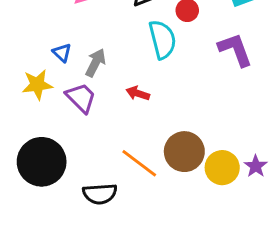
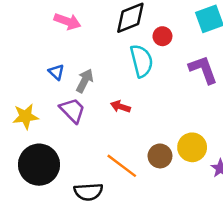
yellow star: (37, 85) -> (25, 116), moved
brown circle: (184, 152) -> (160, 156), size x0.7
yellow circle: (222, 168) -> (192, 147), moved

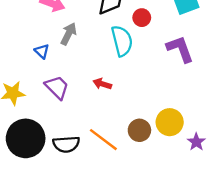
gray arrow: (85, 81) -> (69, 34), moved
black semicircle: (88, 192) -> (66, 144), moved

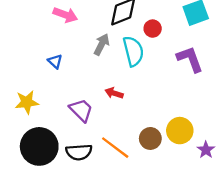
gray arrow: (69, 34) -> (102, 44), moved
purple trapezoid: (57, 87) -> (81, 110), moved

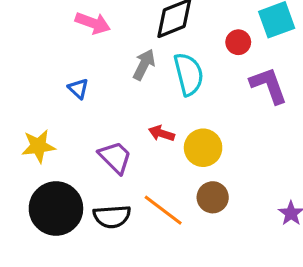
red circle: (153, 29) -> (238, 42), moved
yellow circle: (180, 131) -> (203, 148), moved

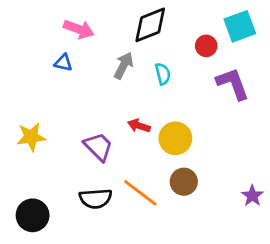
cyan semicircle: (189, 74) -> (163, 74), size x0.6
blue triangle: (78, 89) -> (63, 63), moved, turned -30
black circle: (56, 209) -> (33, 215), moved, size x0.7

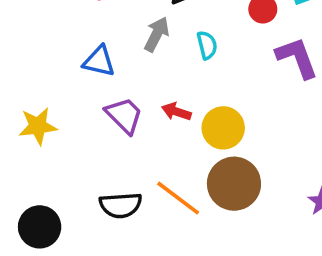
blue triangle: (63, 63) -> (99, 61), moved, size x1.4
purple trapezoid: (98, 147) -> (124, 115), moved
brown circle: (184, 182) -> (234, 184), size x1.5

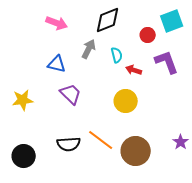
red arrow: (176, 112) -> (134, 70), moved
brown circle: (234, 184) -> (136, 151), moved

